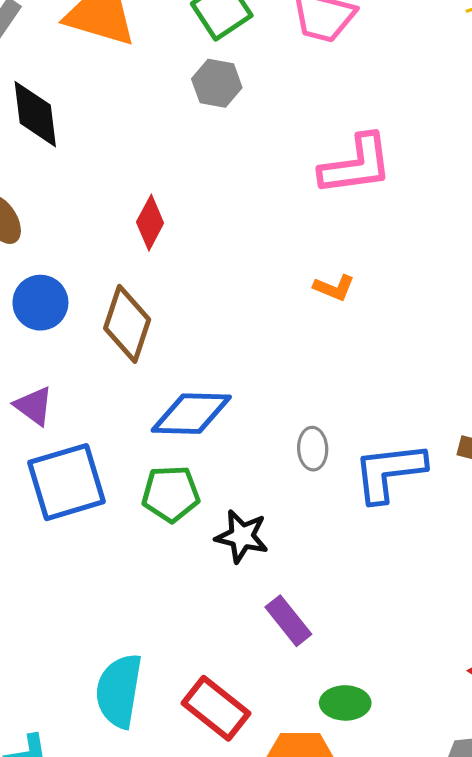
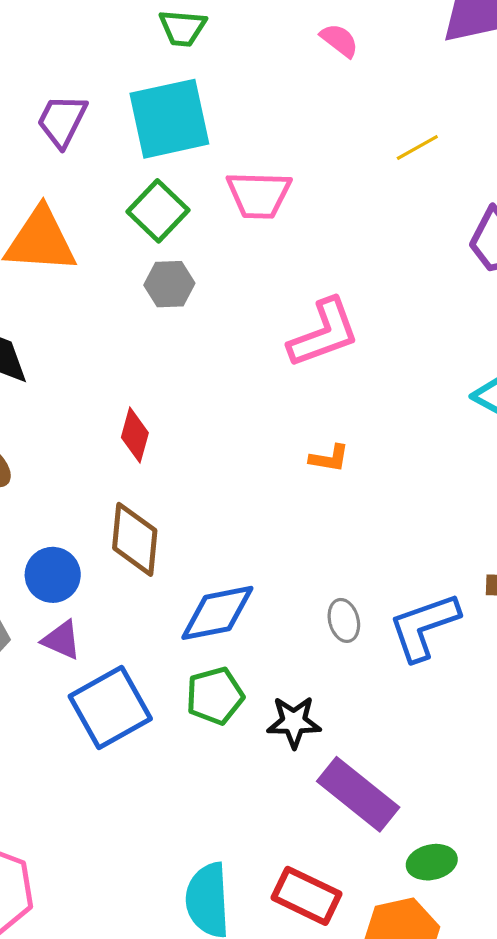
blue circle: (40, 303) -> (53, 575), moved
purple rectangle: (288, 621) -> (358, 794), size x1.6

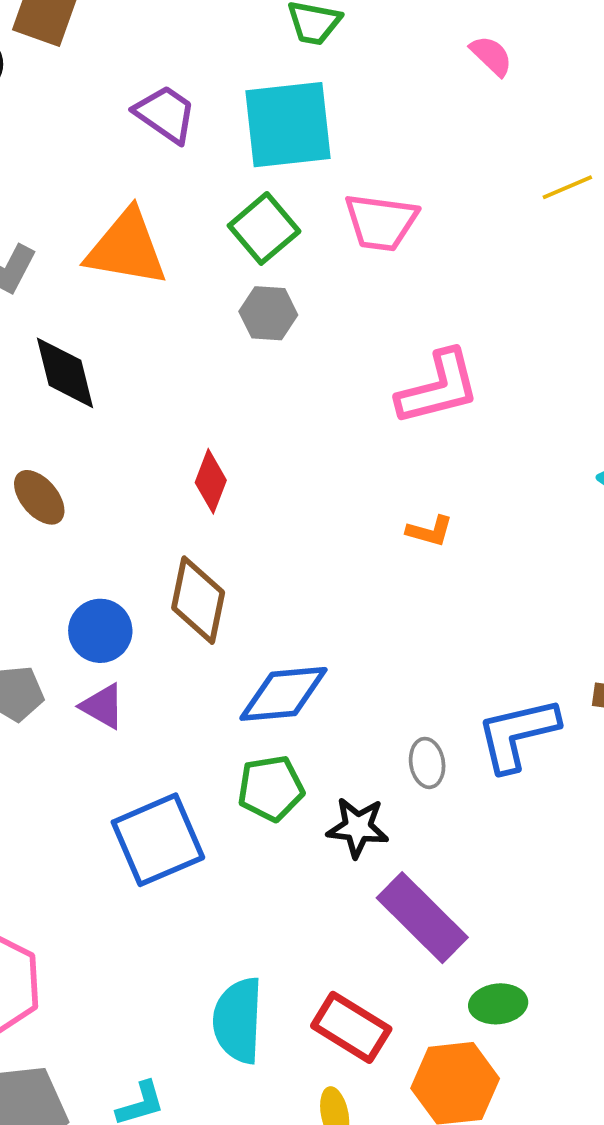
purple trapezoid: (62, 121) -> (165, 114), turned 92
gray ellipse: (344, 620) -> (427, 763), moved
blue square: (110, 707) -> (158, 840), moved

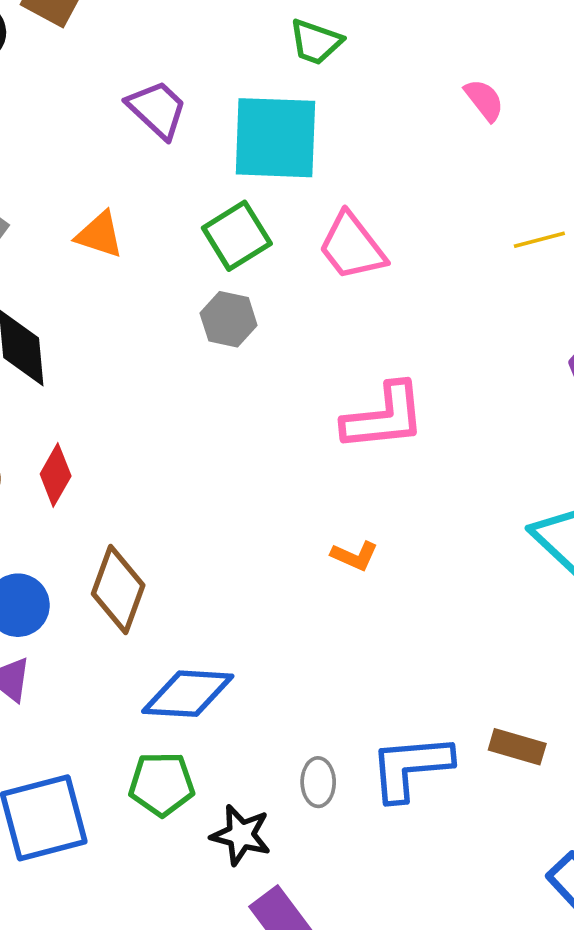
pink trapezoid: (381, 222) -> (352, 247), turned 36
orange triangle: (127, 248) -> (100, 235), size x0.6
red diamond: (211, 481) -> (56, 475), moved

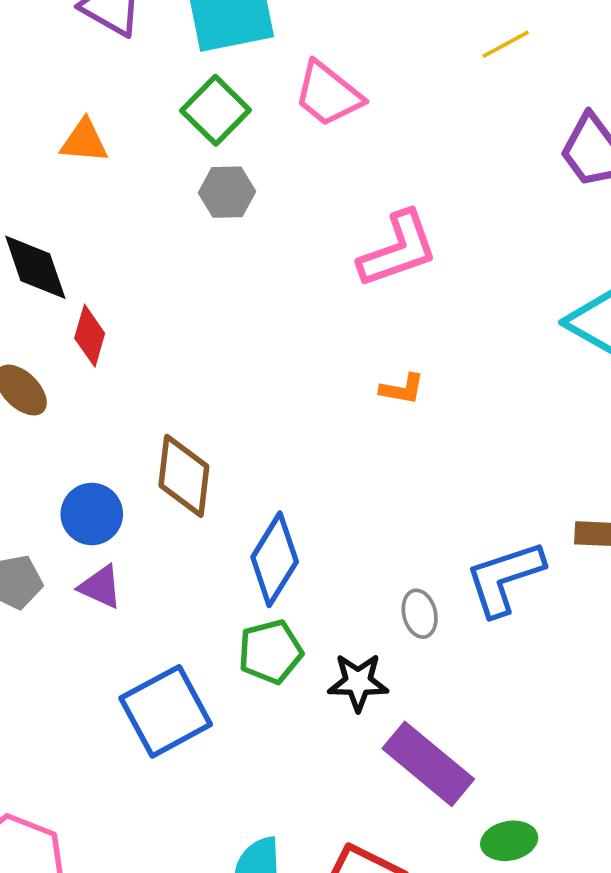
red diamond: (56, 475) -> (90, 336), moved
blue diamond: (188, 694) -> (275, 559), turned -48

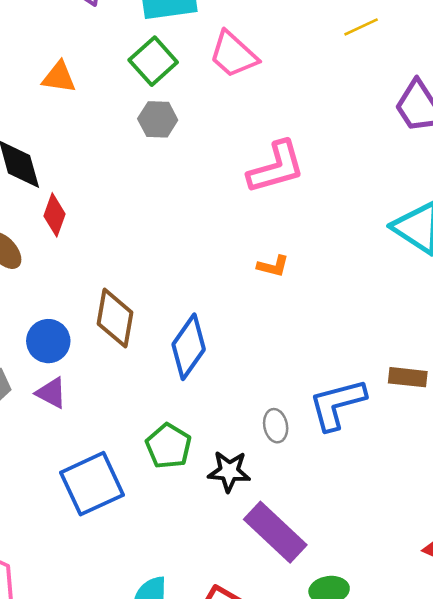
blue diamond: (275, 559) -> (189, 347), moved
green pentagon: (270, 652) -> (169, 446), turned -30

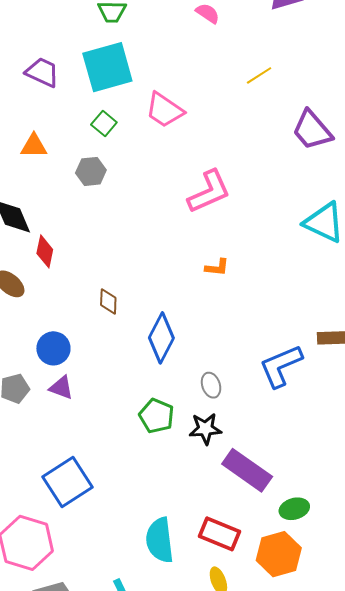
green square: (153, 61) -> (104, 124), size x0.7
gray hexagon: (158, 119) -> (91, 171), moved
brown diamond: (115, 318) -> (108, 301), moved, size x0.6
gray ellipse: (276, 426) -> (211, 385), moved
blue square: (92, 484) -> (67, 482), moved

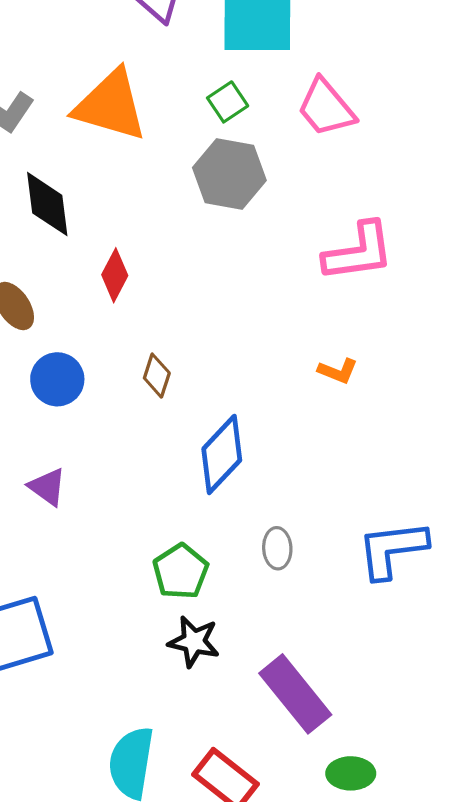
orange triangle: (34, 146) -> (111, 105), size x1.8
gray hexagon: (91, 171) -> (229, 174), moved, size x1.5
red diamond: (45, 251) -> (115, 275), moved
blue circle: (53, 348) -> (57, 379), moved
black star: (205, 429) -> (194, 642), moved

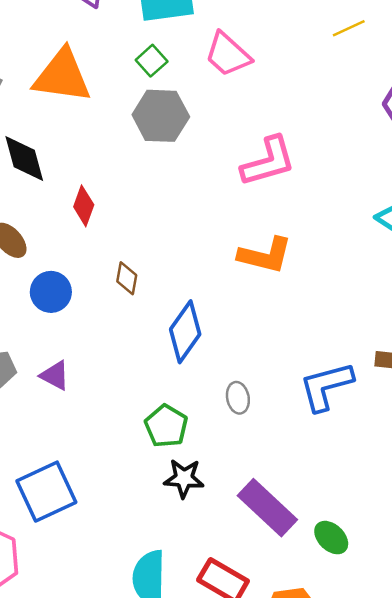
orange L-shape: (338, 371) -> (265, 255), size x1.8
green ellipse: (351, 773) -> (331, 538), moved, turned 52

